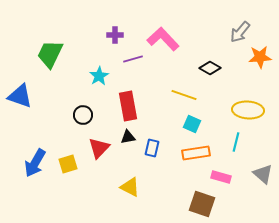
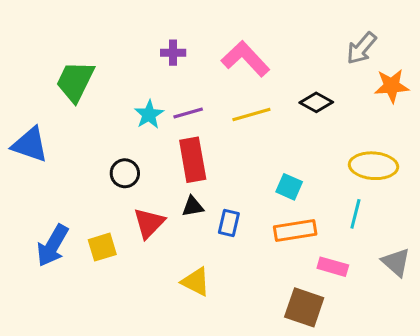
purple line: (133, 59) -> (188, 113), moved
yellow line: (184, 95) -> (251, 115), moved, turned -35

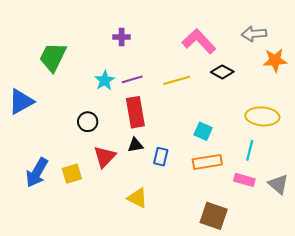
gray arrow: (361, 48) -> (254, 34), turned 45
pink L-shape: (245, 59) -> (199, 41), moved
blue triangle: (30, 145) -> (21, 102), turned -48
pink rectangle: (333, 267) -> (244, 180), moved

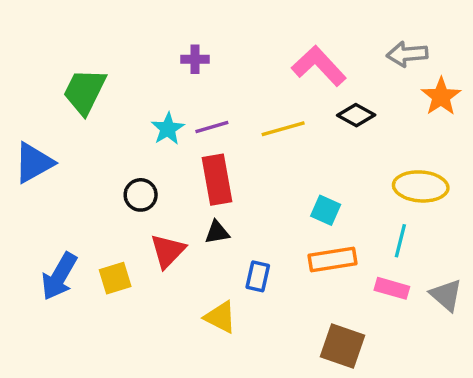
orange star: (275, 60) -> (441, 96), turned -30
blue rectangle: (161, 157) -> (258, 276), moved

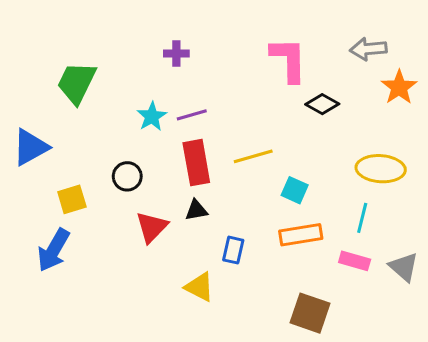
pink L-shape: (319, 66) -> (288, 60), turned 42
yellow line: (283, 129) -> (253, 156), moved
yellow square: (115, 278) -> (72, 199), moved

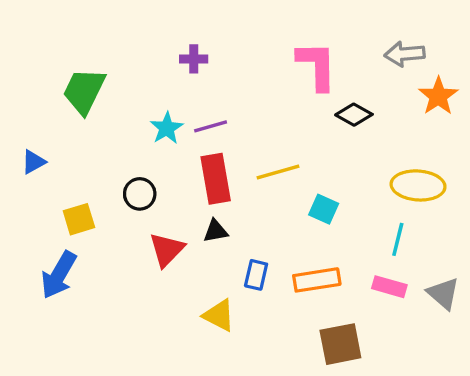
blue triangle: (30, 147) -> (33, 162), size x0.6
orange rectangle: (301, 235) -> (317, 280), moved
brown square: (310, 313) -> (340, 344), turned -30

